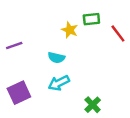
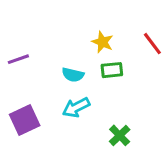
green rectangle: (91, 19) -> (112, 70), moved
yellow star: (70, 30) -> (102, 42), moved

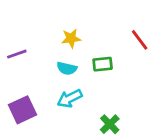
yellow star: (102, 42) -> (71, 38), moved, turned -30

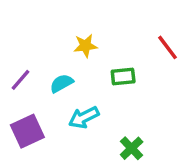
purple line: (17, 54) -> (21, 80), moved, turned -30
cyan semicircle: (67, 68) -> (62, 83), moved, turned 138

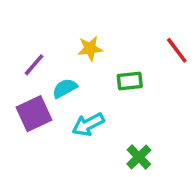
purple line: (21, 80) -> (34, 65), moved
purple square: (27, 131) -> (34, 114), moved

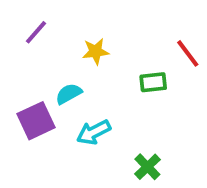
purple line: (34, 65) -> (36, 32), moved
green rectangle: (130, 81) -> (153, 82), moved

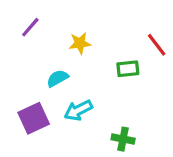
purple square: (36, 121) -> (34, 118), moved
green cross: (147, 167) -> (123, 139), turned -35

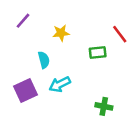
cyan semicircle: (58, 78) -> (44, 60), turned 105
green cross: (123, 139) -> (104, 106), moved

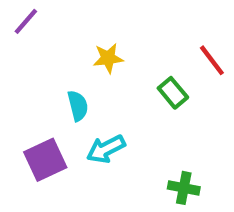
purple line: (23, 21) -> (26, 21), moved
green rectangle: (98, 53) -> (173, 93), turned 56

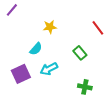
green rectangle: (173, 93) -> (80, 53), moved
cyan semicircle: (78, 106) -> (36, 49), turned 56

